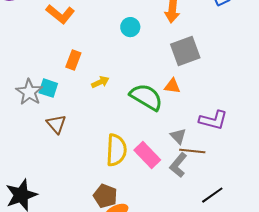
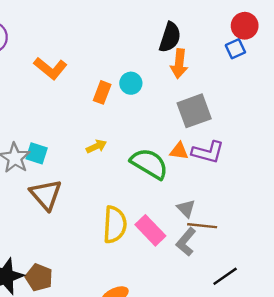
orange rectangle: (73, 60) -> (102, 92), moved
purple L-shape: (213, 120) -> (208, 152), moved
brown triangle: (56, 124) -> (46, 195), size x1.4
brown pentagon: (105, 196) -> (39, 277), moved

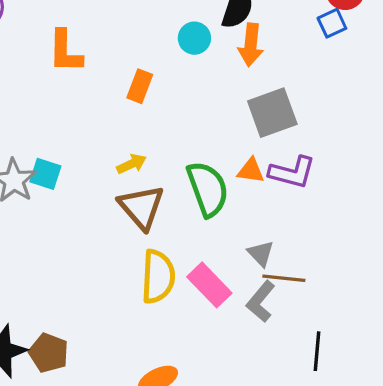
orange L-shape: (50, 68) -> (65, 51), turned 52
cyan circle: (131, 83) -> (194, 38), moved
green semicircle: (149, 164) -> (208, 189), turned 39
brown triangle: (46, 195) -> (141, 207), moved
black line: (225, 276) -> (317, 351), turned -50

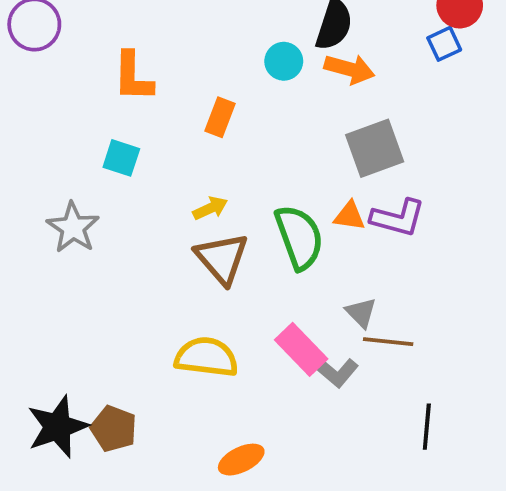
orange arrow: (251, 45) -> (349, 69), turned -81
cyan square: (45, 174) -> (121, 158), moved
yellow semicircle: (158, 277) -> (206, 357), moved, turned -86
gray L-shape: (261, 301) -> (334, 371), moved, turned -90

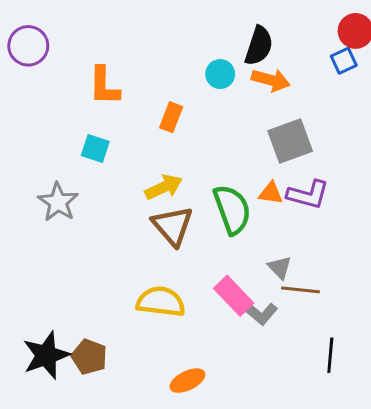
yellow arrow: (210, 208) -> (164, 187), size x1.4

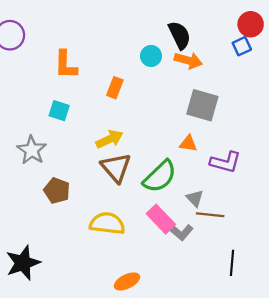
black semicircle: (259, 46) -> (179, 35), turned -44
gray square: (290, 141) -> (202, 105), turned 36
purple L-shape: (308, 195) -> (225, 162), moved
green semicircle: (232, 209) -> (160, 176), moved, turned 66
brown pentagon: (89, 357) -> (57, 191), moved

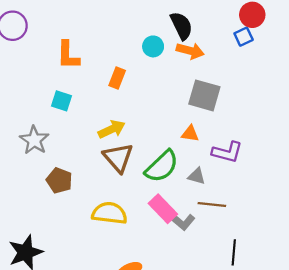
gray triangle: (195, 198) -> (197, 176), moved, turned -30

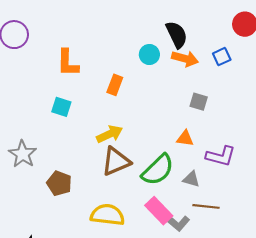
blue square: (244, 37) -> (222, 57), moved
gray square: (204, 95) -> (199, 102), size x0.6
gray star: (34, 140) -> (23, 154), moved
brown triangle: (118, 158) -> (116, 161), turned 48

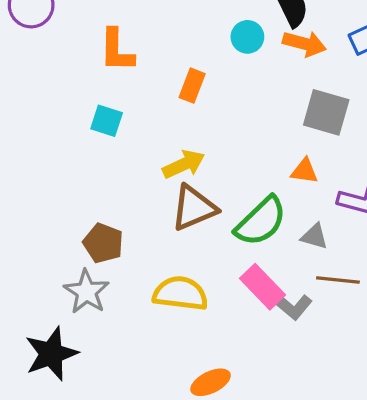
gray square: (199, 102) -> (326, 112), size x1.6
gray star: (23, 154) -> (86, 292), moved

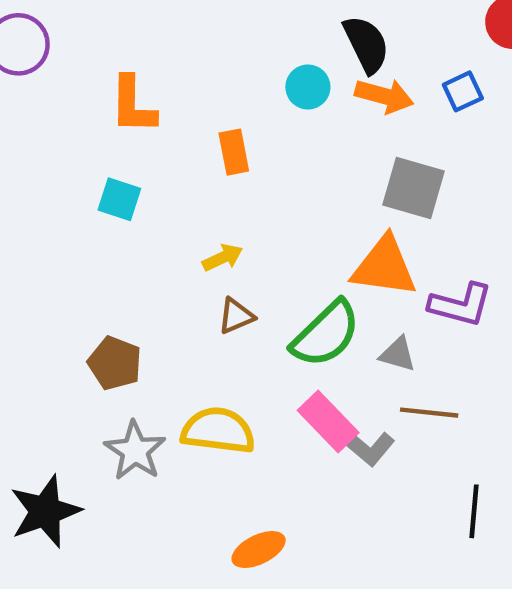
orange rectangle: (192, 86) -> (234, 152), turned -32
yellow arrow: (184, 164) -> (223, 258), size x0.7
orange triangle: (304, 171) -> (384, 267), size x1.8
brown triangle: (194, 208) -> (236, 316), size x0.6
gray star: (86, 292) -> (135, 451), moved

